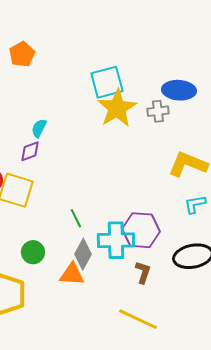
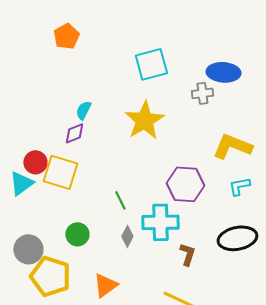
yellow star: (117, 108) -> (144, 120), moved
purple hexagon: (141, 230) -> (185, 184), moved
gray diamond: (83, 254) -> (127, 236), size x0.7
orange triangle: (72, 274) -> (105, 285), moved, turned -40

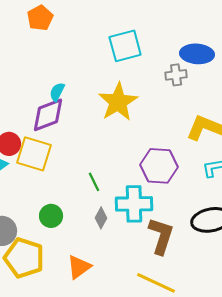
purple diamond: (74, 133) -> (48, 115), size x1.6
brown L-shape: (187, 254) -> (161, 236), size x1.6

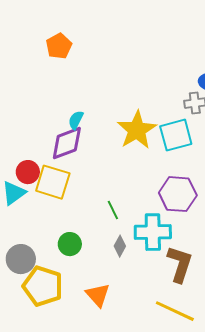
cyan square: (125, 46) -> (176, 135), moved
orange triangle: (79, 267) -> (98, 295), turned -36

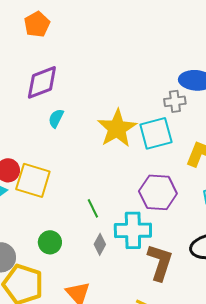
orange pentagon: (59, 46) -> (37, 24), moved
purple diamond: (67, 143) -> (42, 82), moved

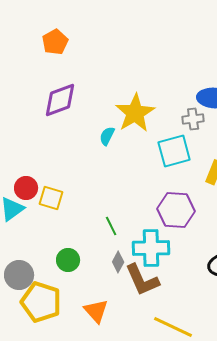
cyan semicircle: (56, 118) -> (107, 136), moved
yellow star: (117, 128) -> (135, 113), moved
yellow square: (33, 180) -> (51, 198), size x0.7
brown L-shape: (160, 262) -> (142, 280), moved, turned 138

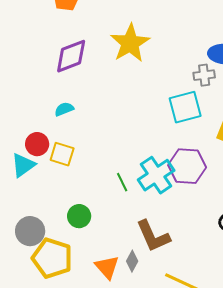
yellow star: (135, 113) -> (130, 43), moved
cyan semicircle: (107, 136) -> (64, 109), moved, turned 42
cyan cross: (151, 248) -> (156, 175), moved, turned -33
gray diamond: (118, 262) -> (132, 261), moved

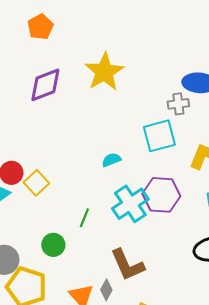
cyan semicircle: (64, 109) -> (111, 160), moved
yellow square: (62, 154) -> (36, 183), turned 30
green line: (122, 182) -> (84, 218), moved, turned 48

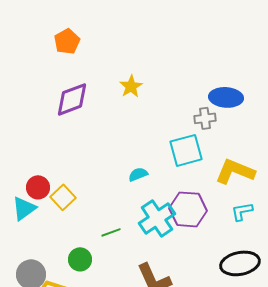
yellow star: (104, 72) -> (131, 86), size x0.6
green line: (84, 218) -> (111, 232), turned 48

